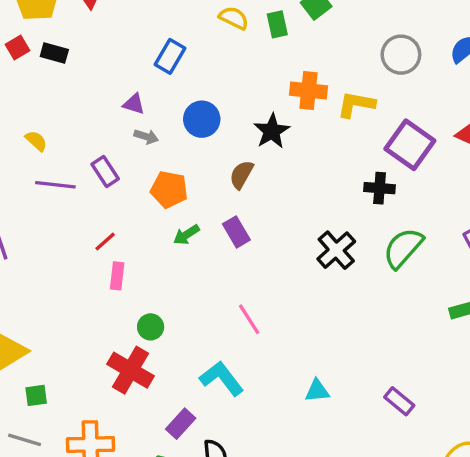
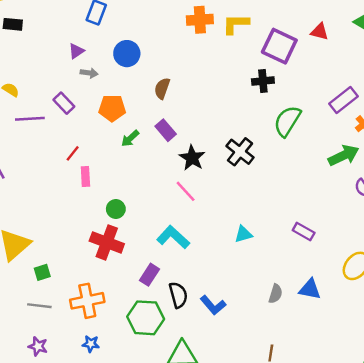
purple triangle: (134, 104) -> (76, 51), turned -42
black star: (272, 131) -> (192, 158), moved
black cross: (336, 250) -> (240, 152), moved

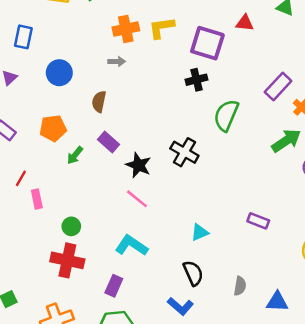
gray arrow: (89, 73) -> (117, 61), moved
blue triangle: (310, 289) -> (277, 302), moved
black semicircle: (178, 295) -> (193, 273), moved

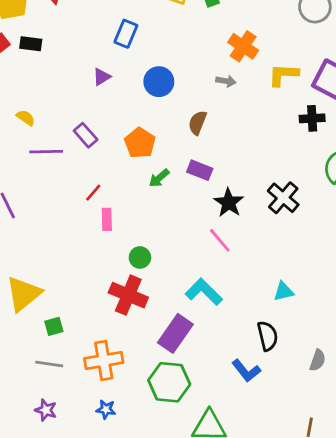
yellow L-shape: (161, 28) -> (283, 75), moved
orange cross: (126, 29) -> (243, 46), turned 35
orange pentagon: (53, 128) -> (140, 143), turned 30
purple rectangle: (108, 142) -> (200, 170), turned -30
purple rectangle: (114, 286) -> (175, 333), size x1.5

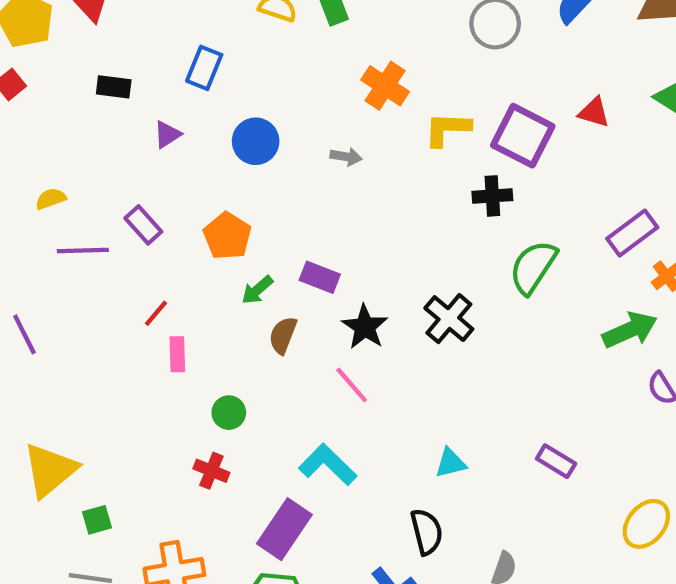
black rectangle: (31, 44) -> (114, 87), moved
gray arrow: (226, 81) -> (346, 157), moved
yellow semicircle: (26, 118) -> (51, 199), turned -54
brown semicircle: (197, 123) -> (283, 335), moved
red cross: (128, 295) -> (211, 471), size x0.6

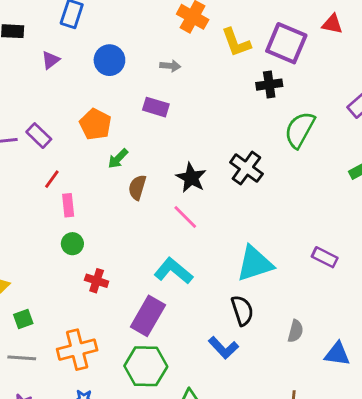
yellow L-shape: (447, 129) -> (236, 42), turned -108
purple rectangle: (143, 225) -> (39, 136), moved
purple rectangle: (320, 277) -> (156, 107), moved
green circle: (229, 413) -> (72, 244), moved
cyan triangle: (451, 463) -> (255, 264), size x1.8

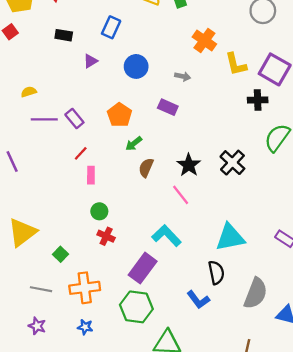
green circle: (72, 244) -> (99, 211), moved
green square: (23, 319) -> (60, 254), moved, turned -32
gray semicircle: (295, 331) -> (256, 293), size x1.8

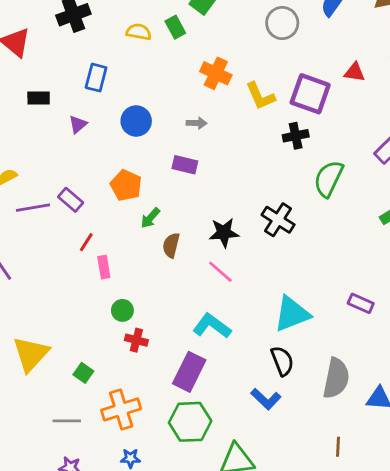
black star: (189, 165) -> (224, 233), turned -30

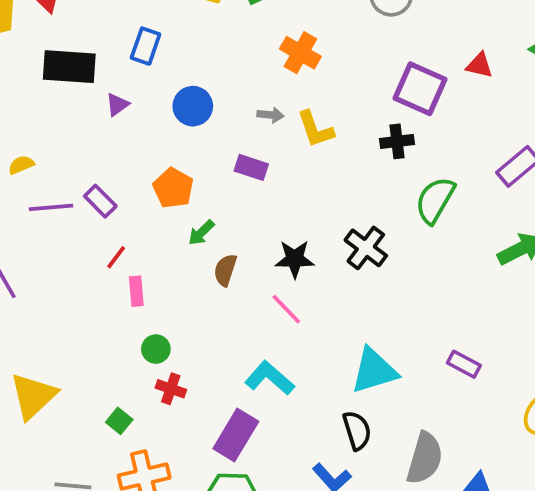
yellow L-shape: (260, 96) -> (315, 129), moved
black rectangle: (39, 98) -> (69, 67), size x1.8
green square: (83, 373) -> (119, 421), moved

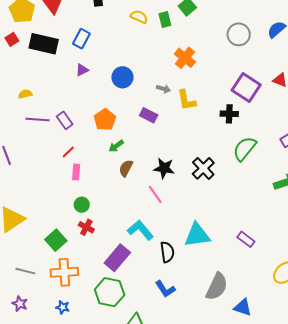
blue rectangle: (146, 46) -> (81, 39), moved
black rectangle: (69, 67) -> (44, 44), moved
green square: (119, 421) -> (56, 240), size x1.5
black semicircle: (357, 430) -> (167, 252), moved

